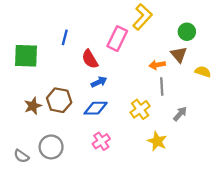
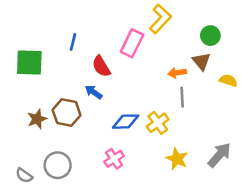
blue arrow: (99, 82) -> (94, 92), moved, turned -119
blue diamond: (96, 108) -> (126, 122), moved
gray arrow: (180, 114) -> (219, 155), moved, size x1.5

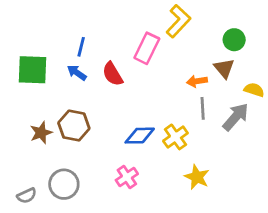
blue arrow: (94, 92) -> (77, 73), moved
gray arrow: (219, 155) -> (236, 117), moved
gray semicircle: (24, 175) -> (27, 196), turned -60

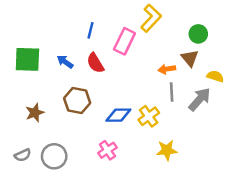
blue line: (81, 47) -> (90, 30), moved
brown hexagon: (74, 126) -> (77, 101), moved
yellow star: (197, 177) -> (167, 150), turned -30
gray semicircle: (27, 196) -> (23, 155), moved

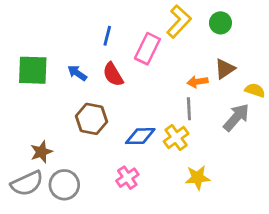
green circle: (198, 34) -> (220, 23), moved
brown triangle: (190, 58) -> (225, 69), turned 36
gray line: (172, 92) -> (189, 109), moved
brown star: (35, 113) -> (41, 152), moved
gray semicircle: (23, 155) -> (27, 183), size x1.6

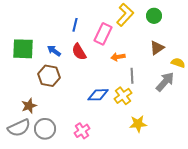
orange arrow: (198, 82) -> (118, 57), moved
brown hexagon: (92, 119) -> (49, 76), moved
pink cross: (127, 178) -> (82, 131), moved

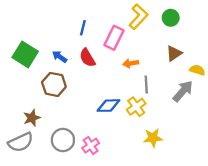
green square: (23, 49) -> (25, 54), turned 30
gray circle: (45, 129) -> (63, 140), moved

